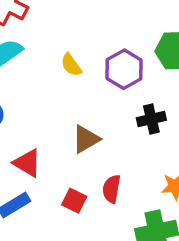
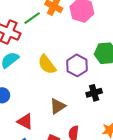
yellow semicircle: (71, 65) -> (47, 65), size x1.5

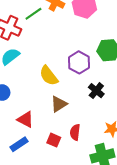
yellow semicircle: (47, 65) -> (49, 76), moved
black cross: (94, 93) -> (96, 91), turned -35

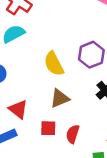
red square: (54, 140) -> (48, 128), moved, turned -32

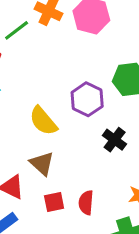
brown triangle: (60, 98) -> (42, 163), moved, turned -42

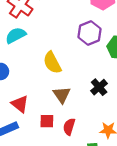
purple hexagon: (87, 99) -> (89, 33), moved
brown triangle: (42, 163) -> (62, 95), moved

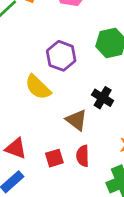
purple hexagon: (89, 33) -> (61, 56), moved
brown triangle: (62, 95) -> (76, 120), moved

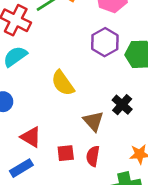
purple hexagon: (61, 56) -> (105, 42), moved

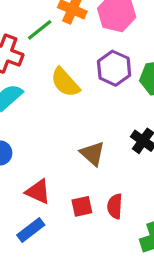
yellow semicircle: (63, 83) -> (65, 82), moved
brown triangle: (93, 121) -> (92, 153), moved

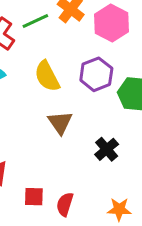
brown triangle: (92, 153) -> (60, 123), moved

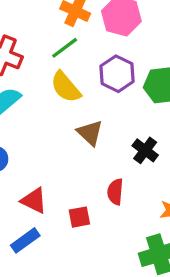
green line: (35, 21) -> (65, 48), moved
red semicircle: (65, 204) -> (115, 192), moved

